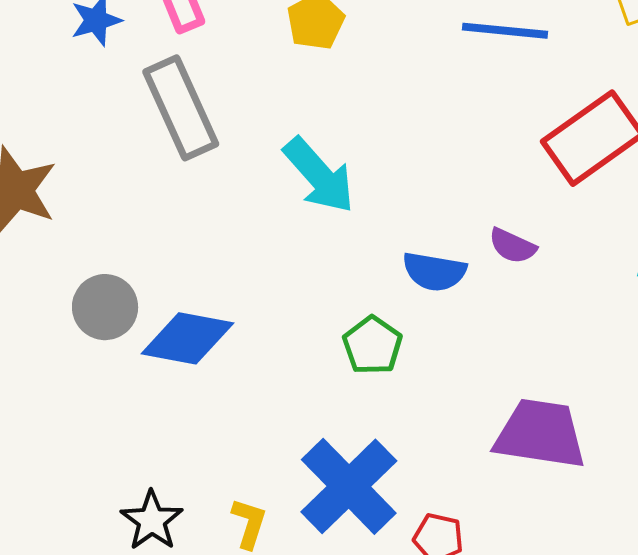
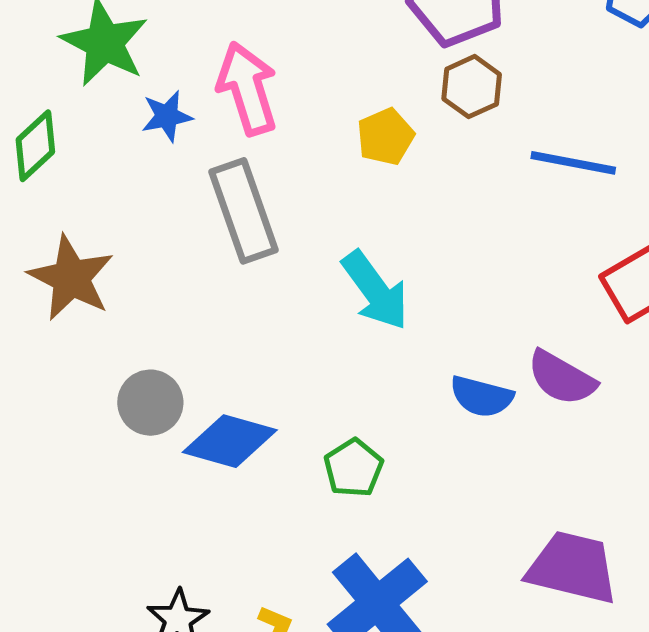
purple semicircle: (512, 246) -> (562, 378), size x1.5
green pentagon: (372, 345) -> (353, 468), moved

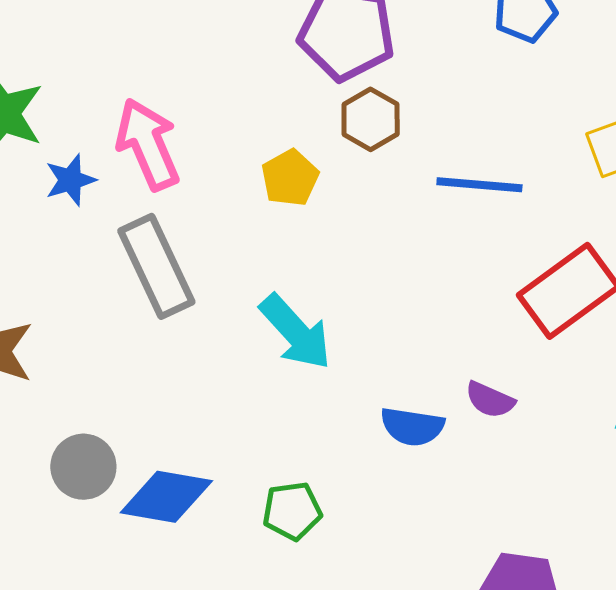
purple semicircle: (562, 378) -> (490, 400), size x0.7
green pentagon: (353, 468) -> (292, 511), turned 30

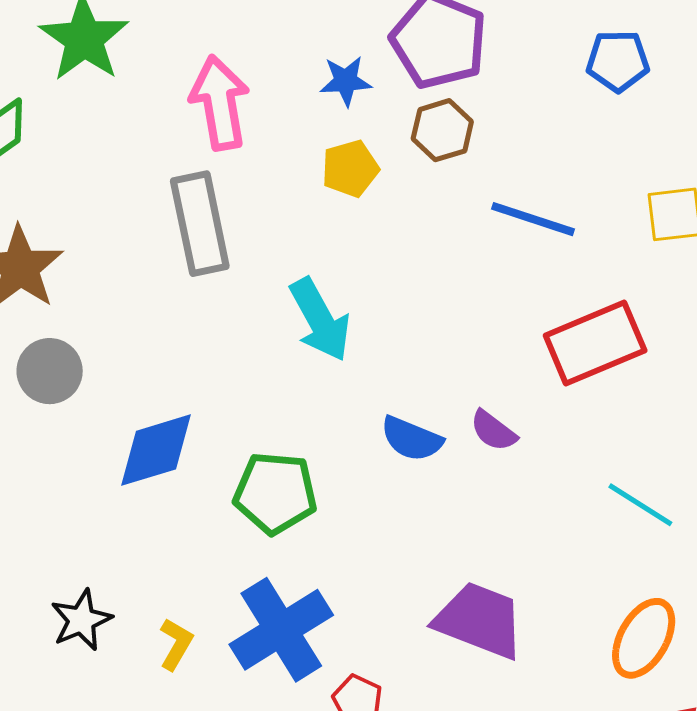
blue star: (70, 180) -> (346, 81), moved
gray circle: (83, 467) -> (50, 371), moved
blue diamond: (166, 497) -> (156, 450), turned -40
green pentagon: (292, 511) -> (275, 493), size x1.4

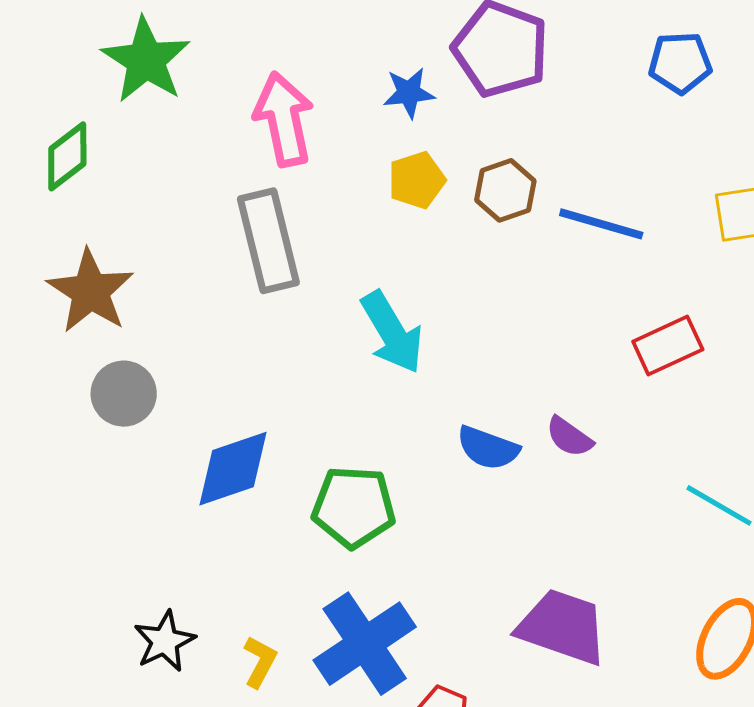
brown hexagon: (442, 130) -> (505, 190), moved
red rectangle: (595, 343) -> (668, 345), size x0.7

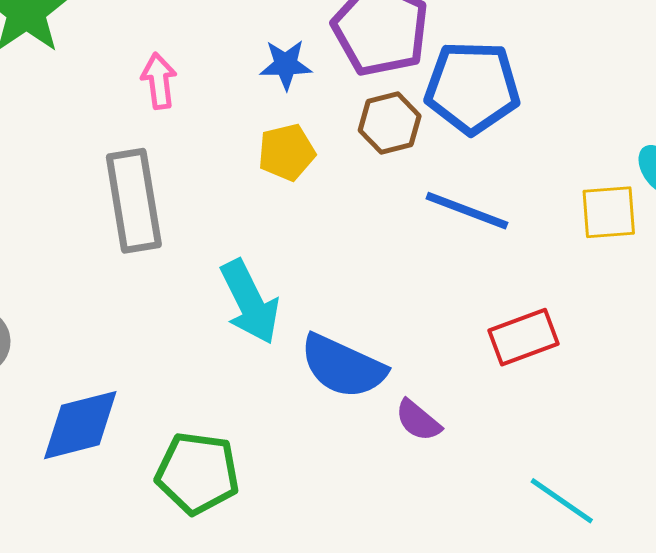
blue pentagon: (680, 63) -> (472, 87), moved, size x1.5
pink arrow: (284, 119) -> (159, 81), size x0.6
brown hexagon: (505, 190) -> (390, 123), moved
blue semicircle: (488, 448) -> (343, 366), moved, size x1.4

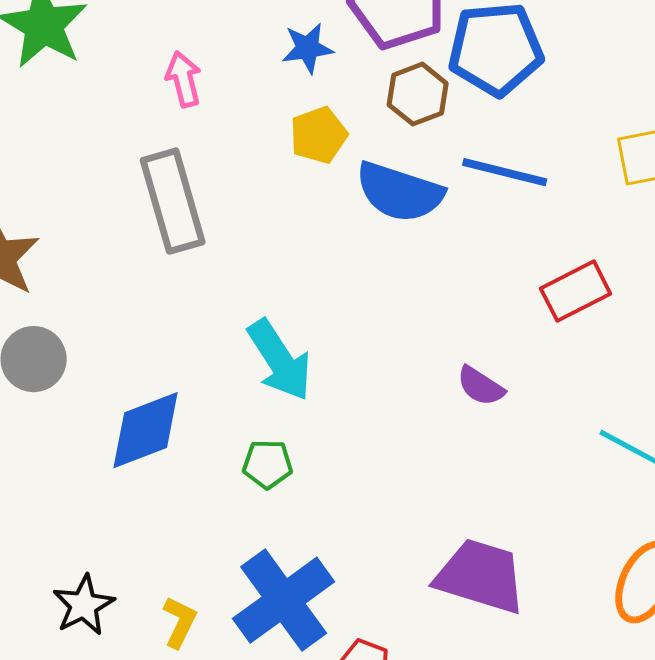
cyan arrow: (250, 302) -> (280, 360), moved
blue semicircle: (343, 366) -> (400, 192), moved
green pentagon: (197, 473) -> (268, 464), size x0.6

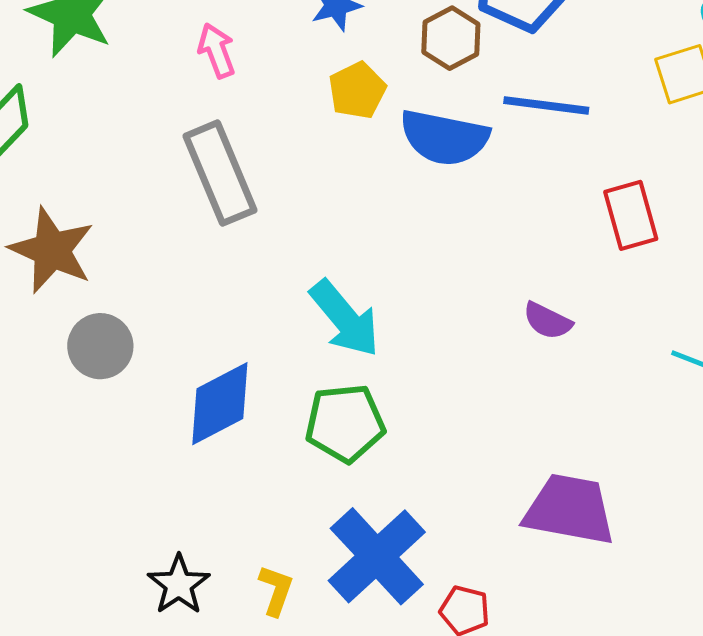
red rectangle: (576, 291) -> (631, 215), turned -72
green pentagon: (268, 464) -> (345, 423), size x1.6

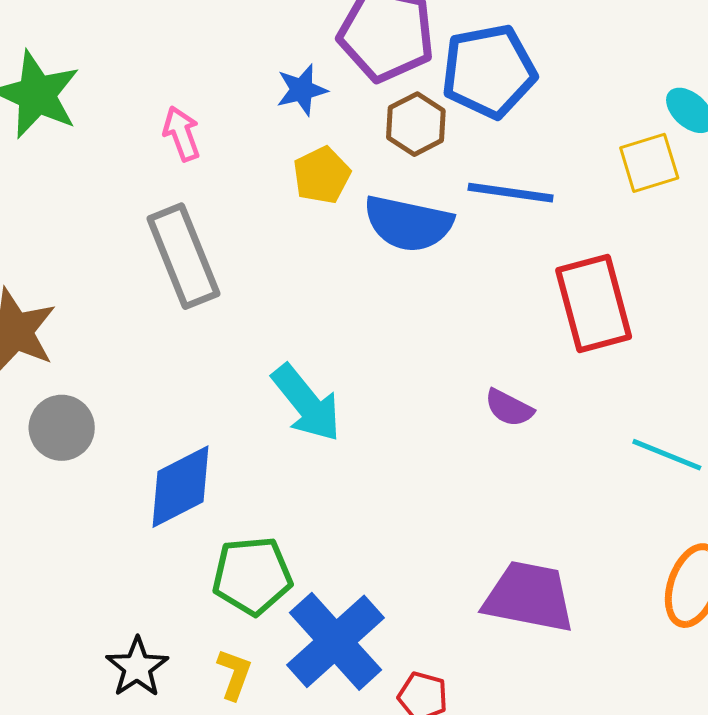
red rectangle: (631, 215) -> (594, 304), size x1.4
green pentagon: (345, 423) -> (252, 576), moved

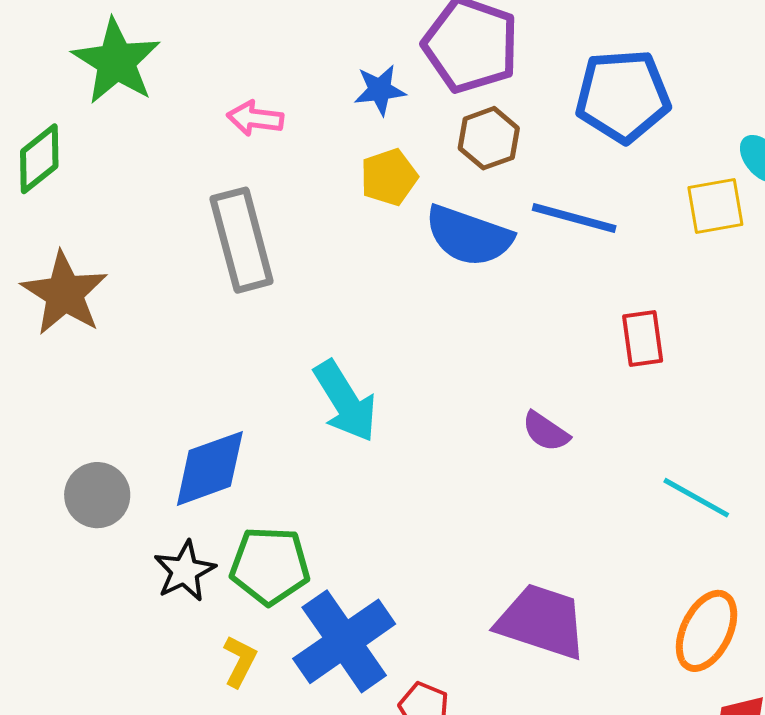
blue pentagon: (489, 71) -> (623, 96), moved
pink arrow: (182, 134) -> (255, 118), turned -70
red rectangle: (594, 304) -> (643, 338), size x0.6
gray circle: (62, 428) -> (97, 495), moved
black star: (137, 667) -> (185, 571), moved

